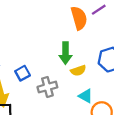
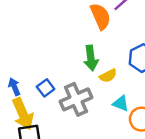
gray cross: (47, 87) -> (76, 99), size x1.4

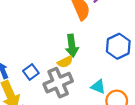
yellow semicircle: (108, 76) -> (65, 62), moved

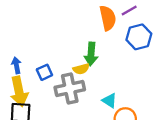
blue hexagon: (118, 46) -> (139, 37), moved

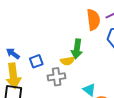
blue arrow: (16, 65) -> (13, 54), turned -48
gray cross: (70, 89) -> (57, 77), size x0.7

